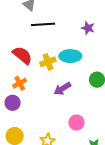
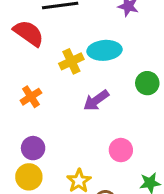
red semicircle: (22, 55) -> (29, 33), moved
purple circle: (13, 103) -> (33, 148), moved

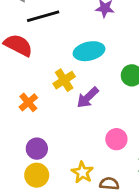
yellow cross: (71, 61) -> (64, 80), moved

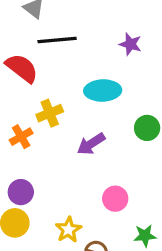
yellow cross: (64, 80) -> (50, 113), moved

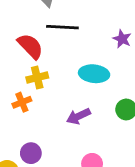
yellow cross: (50, 113) -> (37, 77), moved
purple circle: (21, 192) -> (31, 153), moved

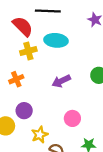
cyan ellipse: (94, 74) -> (56, 40), moved
orange cross: (22, 102) -> (16, 79), moved

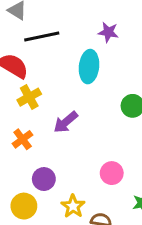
cyan ellipse: (56, 40) -> (89, 67), moved, turned -75
purple arrow: (61, 81) -> (66, 122), moved

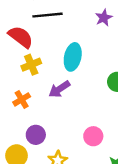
purple star: (108, 32) -> (104, 18), turned 30
cyan ellipse: (89, 67) -> (73, 57), moved

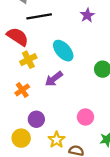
cyan ellipse: (73, 57) -> (63, 51), turned -50

